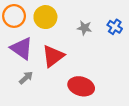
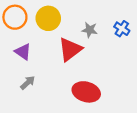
purple triangle: (22, 48) -> (23, 52), size x0.7
red triangle: (53, 56) -> (70, 49), moved

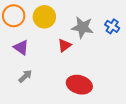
gray star: (90, 30) -> (82, 27), size x1.5
red triangle: (70, 49) -> (64, 45), size x0.6

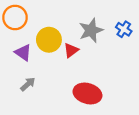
yellow circle: (44, 17) -> (49, 40), moved
gray star: (82, 27) -> (91, 30), turned -30

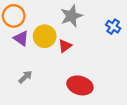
gray star: (91, 30) -> (71, 16), moved
purple triangle: (23, 53) -> (21, 38), moved

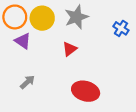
yellow circle: (45, 36) -> (42, 18), moved

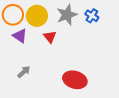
blue cross: (121, 28) -> (92, 16), moved
red triangle: (70, 49) -> (50, 37), moved, turned -32

